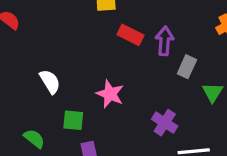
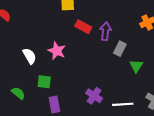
pink star: (110, 94) -> (57, 51), moved
purple cross: (165, 123) -> (94, 96), moved

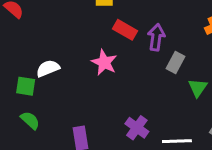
pink star: (57, 51) -> (104, 62), moved
white semicircle: (30, 56) -> (48, 68), turned -84
green square: (44, 82) -> (26, 86), moved

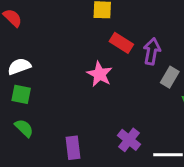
white semicircle: (48, 68) -> (19, 66), moved

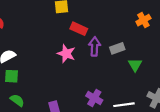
purple arrow: (152, 51) -> (95, 46), moved
gray rectangle: (170, 77) -> (117, 48), turned 48

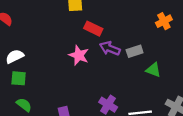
purple arrow: (95, 46) -> (110, 48), turned -72
green triangle: (135, 65) -> (153, 70), turned -40

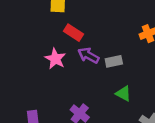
green triangle: (153, 70) -> (123, 94), moved

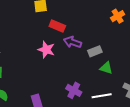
gray rectangle: (114, 61) -> (95, 51), moved

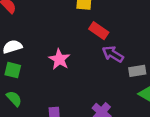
pink star: (46, 50) -> (59, 59), moved

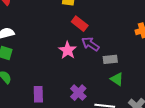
pink star: (59, 59) -> (68, 50), moved

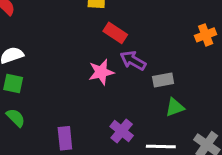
pink star: (68, 50) -> (101, 72), turned 30
green triangle: (117, 79) -> (175, 107), turned -48

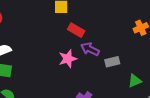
green triangle: (175, 107) -> (135, 81), moved

